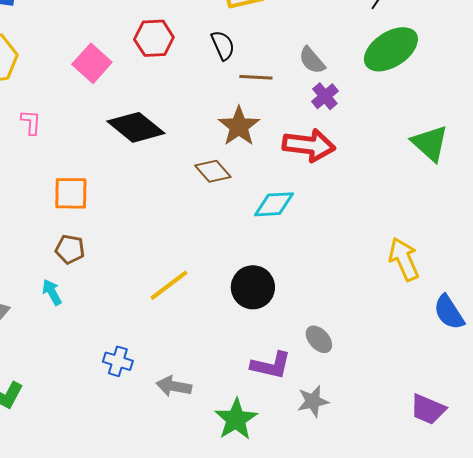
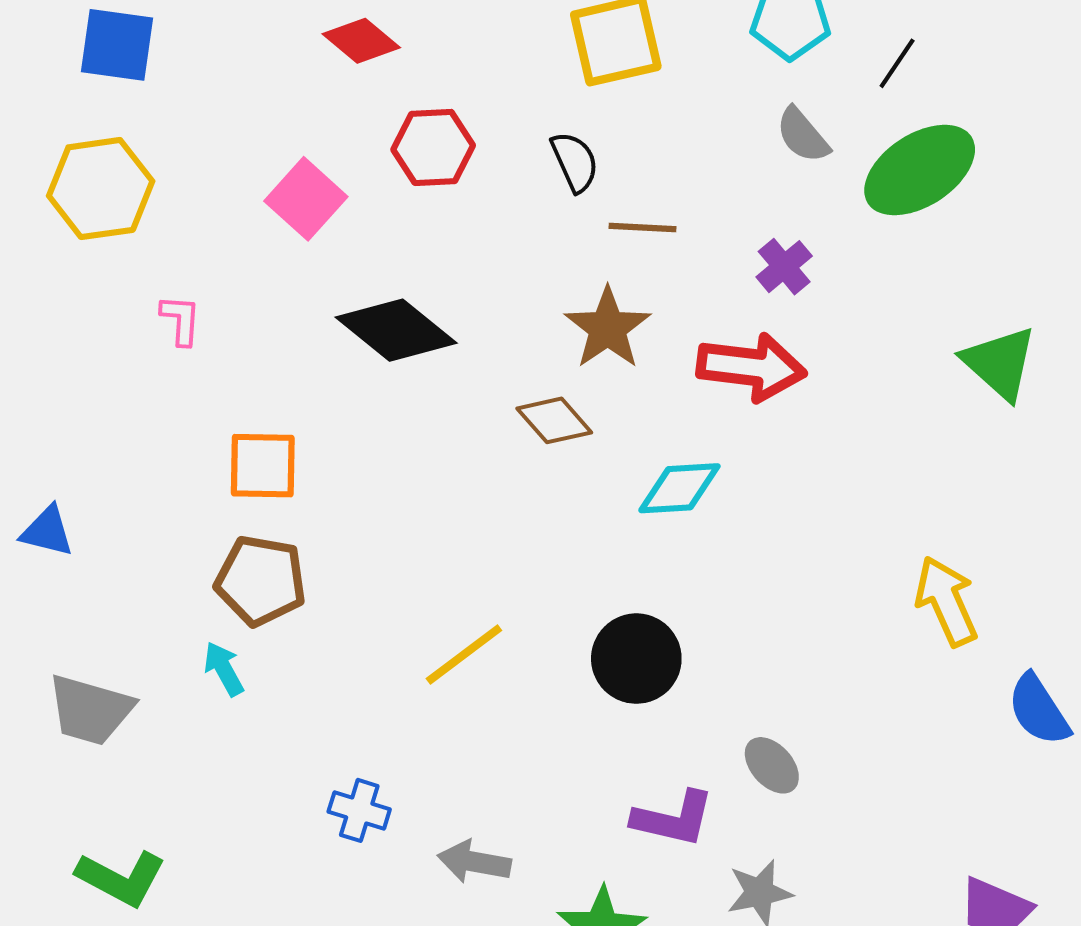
gray semicircle: (312, 60) -> (803, 135), moved
brown pentagon: (70, 249) -> (261, 581), size x1.5

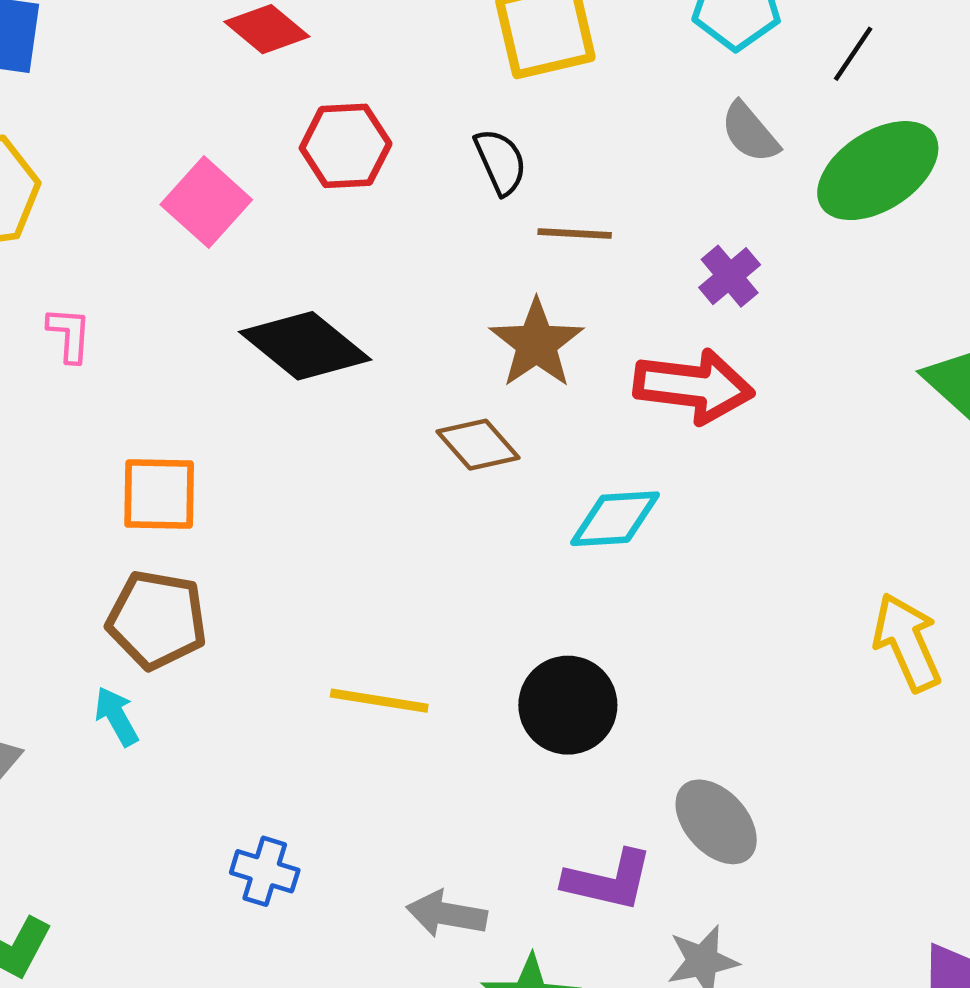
yellow line: (464, 654) -> (379, 701), turned 46
gray ellipse: (772, 765) -> (716, 822), size x1.4
gray arrow: (474, 862) -> (447, 914), moved

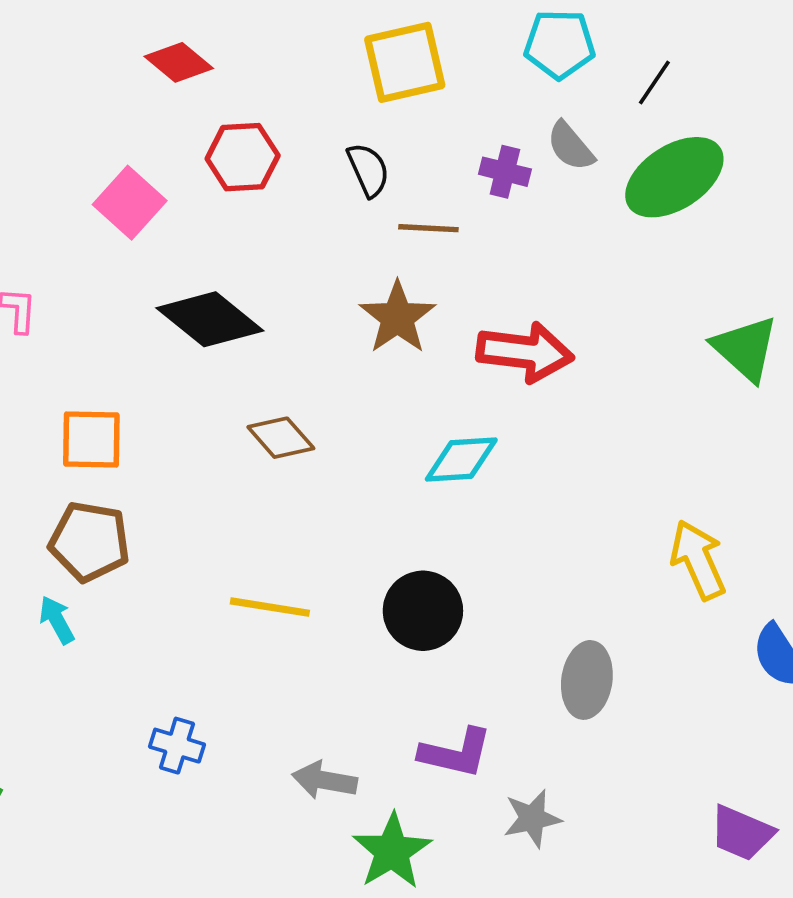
purple cross: (730, 276) -> (505, 172), moved, turned -36
brown diamond: (478, 445) -> (281, 438), moved
gray ellipse: (716, 822) -> (587, 680), moved, turned 50

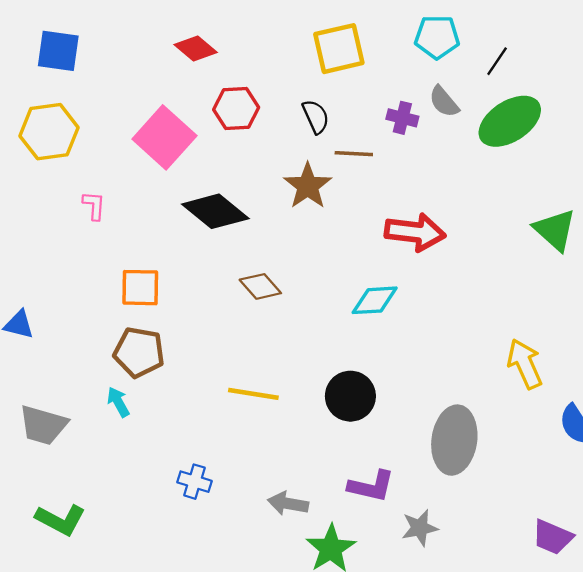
pink square: (130, 203) -> (164, 137), size x1.4
brown star: (397, 317) -> (308, 186), moved
gray ellipse: (587, 680) -> (454, 440), size x1.4

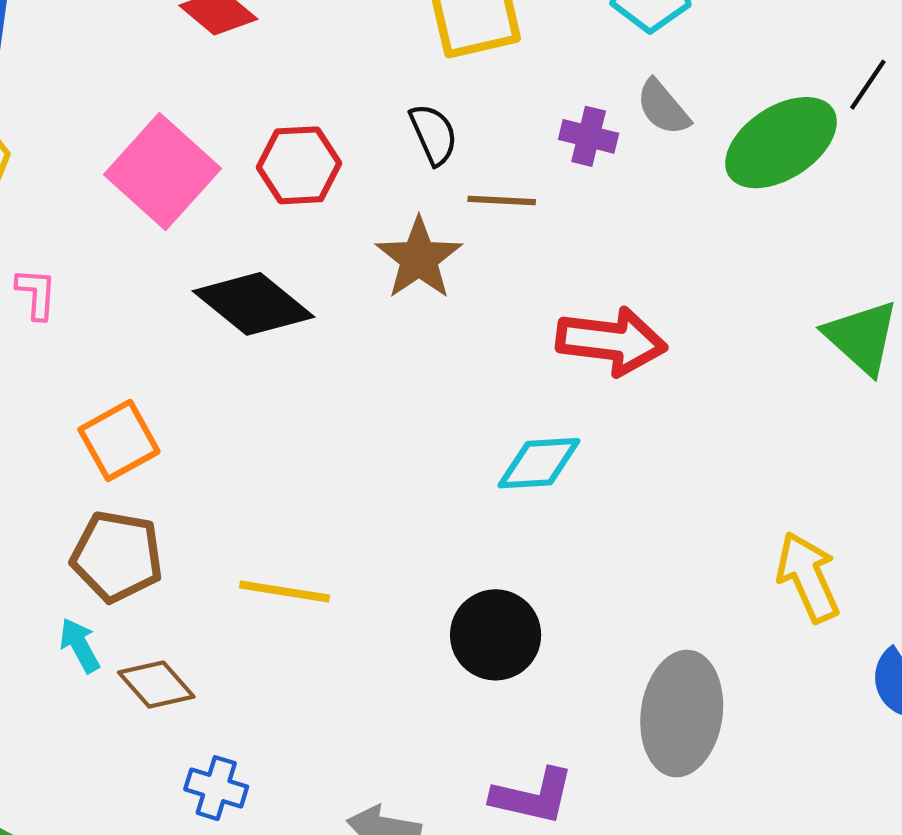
black line: (497, 61) -> (868, 85), moved
red hexagon: (236, 109) -> (299, 165), moved
brown diamond: (260, 286) -> (156, 685), moved
orange square: (140, 288) -> (119, 440), turned -30
yellow line: (253, 394) -> (285, 591), moved

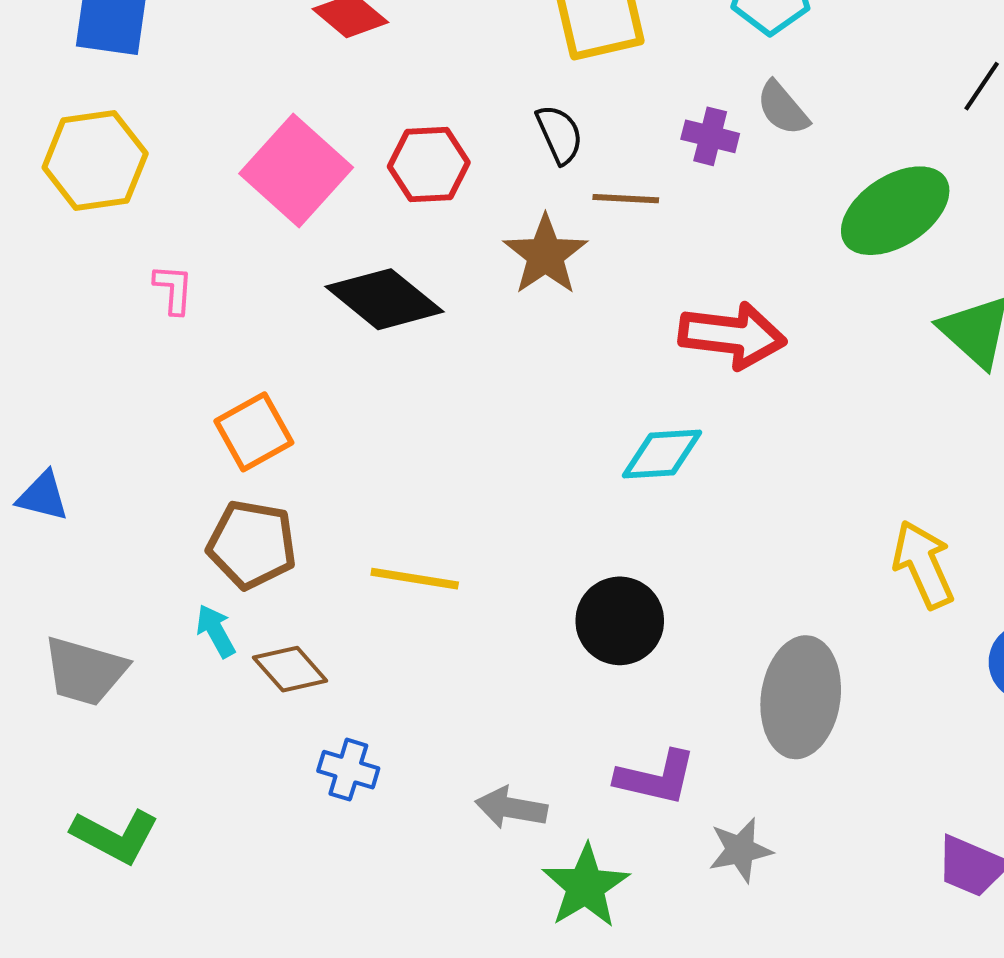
green ellipse: (781, 143) -> (895, 211), moved

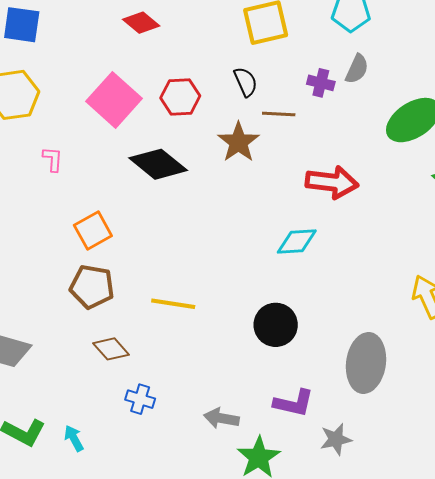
gray semicircle: (783, 108) -> (357, 69), turned -116
cyan arrow: (216, 631) -> (74, 438), moved

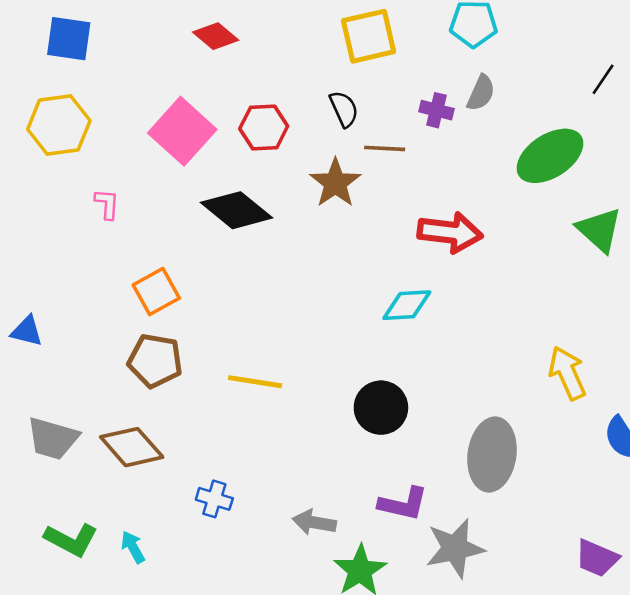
brown diamond: (111, 349) -> (132, 447), moved, size x1.4
gray star: (336, 439) -> (455, 548), size x1.5

